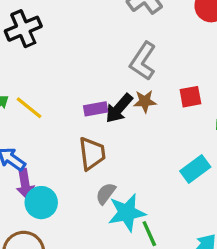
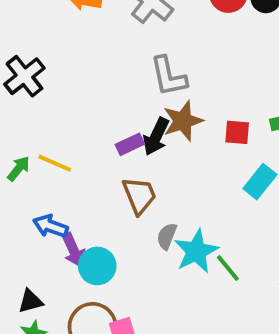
gray L-shape: (143, 61) -> (168, 76), turned -30
red square: (190, 97) -> (237, 132), moved, turned 30
brown star: (145, 101) -> (183, 121), size x1.5

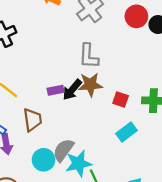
brown trapezoid: (139, 195) -> (32, 120), moved
gray semicircle: (167, 236) -> (63, 150), size x1.5
cyan circle: (97, 266) -> (44, 160), moved

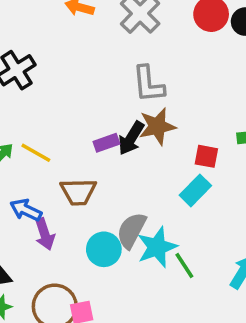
red square: (121, 100) -> (206, 156), moved
brown trapezoid: (32, 120) -> (78, 192), turned 105
cyan rectangle: (127, 132) -> (195, 190), moved

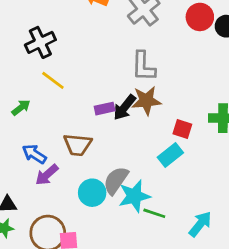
yellow line: (36, 153) -> (53, 80), moved
purple arrow: (45, 234) -> (47, 175), turned 60
green line: (184, 265) -> (154, 213), turned -45

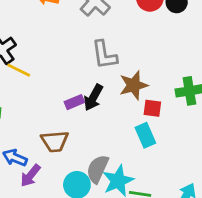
yellow line: (53, 80) -> (19, 70), moved
brown star: (146, 101) -> (134, 85), moved
cyan rectangle: (170, 155) -> (145, 135), turned -65

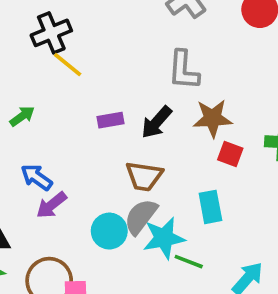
purple rectangle: (74, 102) -> (110, 120), moved
cyan rectangle: (145, 135) -> (210, 207), moved
brown trapezoid: (55, 141) -> (144, 176), moved

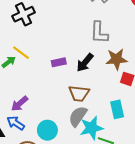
yellow line: (68, 65) -> (21, 53), moved
blue arrow: (37, 177) -> (16, 123), moved
purple arrow: (51, 205) -> (20, 104), moved
cyan circle: (109, 231) -> (47, 130), moved

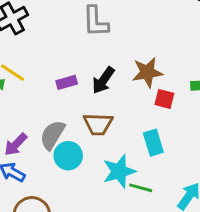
gray L-shape: (99, 33) -> (96, 22), moved
gray semicircle: (78, 116) -> (52, 135), moved
cyan circle: (47, 130) -> (68, 156), moved

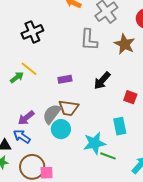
brown star: (147, 72) -> (125, 44), moved, turned 30
black arrow: (103, 80) -> (102, 81), moved
brown trapezoid: (98, 124) -> (69, 108), moved

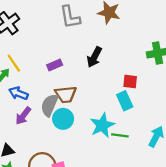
yellow line: (29, 69) -> (14, 63), turned 30
red square: (130, 97) -> (130, 81), moved
blue arrow: (22, 136) -> (18, 93), moved

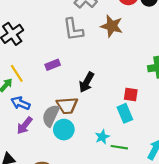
black arrow: (94, 57) -> (87, 82), moved
purple rectangle: (55, 65) -> (53, 65), moved
cyan star: (102, 125) -> (102, 137), size x0.6

